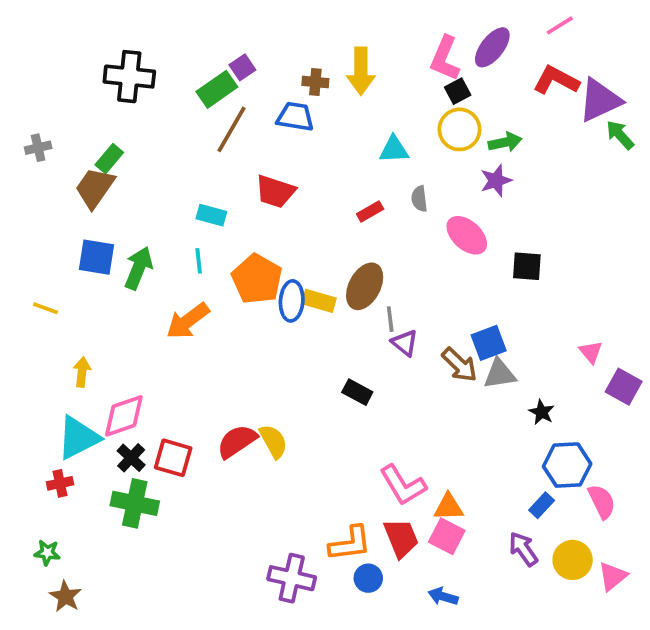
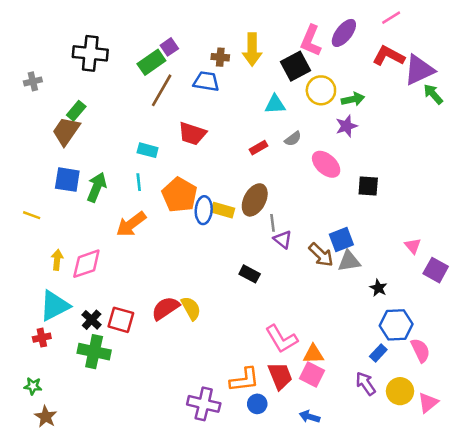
black square: (458, 91) -> (295, 66), moved, size x1.6
gray cross: (38, 148) -> (33, 81), moved
gray semicircle: (419, 199) -> (293, 139), turned -120
pink diamond: (124, 416) -> (86, 264), moved

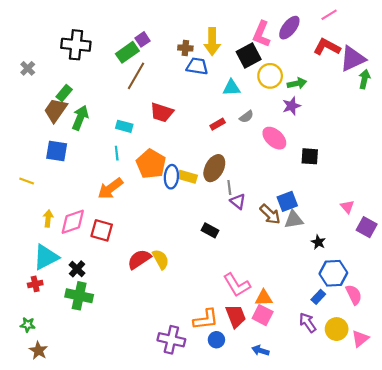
gray cross: (33, 81) -> (28, 68), turned -32
blue trapezoid: (206, 81) -> (197, 66), moved
green arrow: (433, 94) -> (364, 79), turned 54
green arrow: (97, 187) -> (80, 118), moved
red square: (121, 320) -> (102, 230), moved

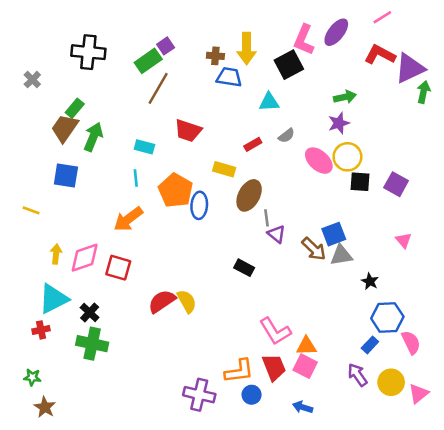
yellow circle: (270, 76) -> (347, 157), moved
yellow rectangle: (187, 177) -> (224, 169), moved
purple square: (367, 227) -> (396, 184), moved

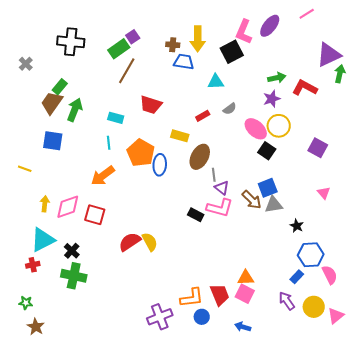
red L-shape: (380, 55) -> (305, 88), moved
black square: (360, 182) -> (267, 151), moved, turned 30
pink L-shape: (275, 331) -> (220, 208), moved, turned -44
purple cross: (199, 395) -> (160, 317), turned -35

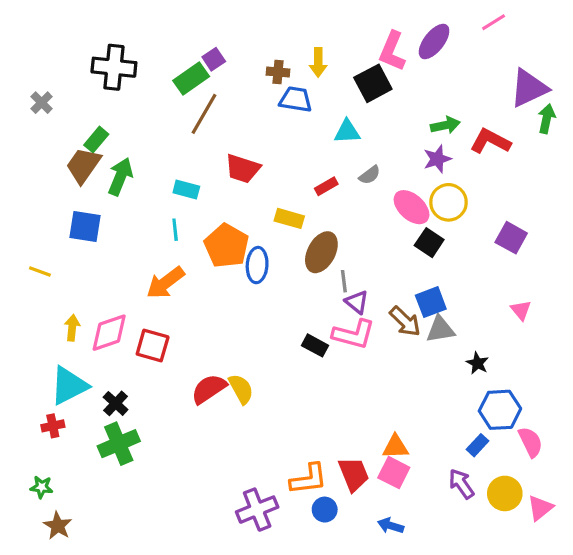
yellow arrow: (198, 39) -> (318, 62), size x0.7
green cross: (74, 276) -> (119, 444), turned -35

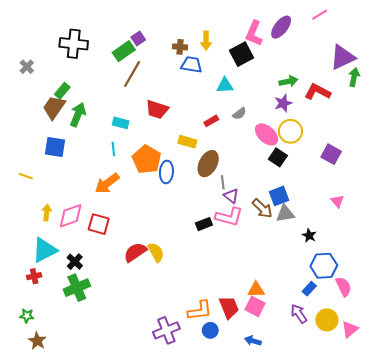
black rectangle: (315, 345) -> (204, 224), turned -49

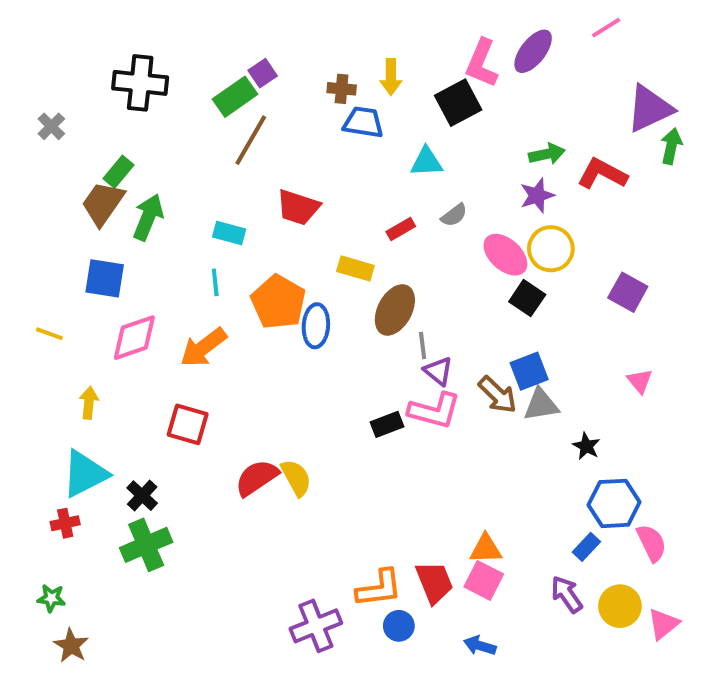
pink diamond: (71, 216) -> (134, 338), moved

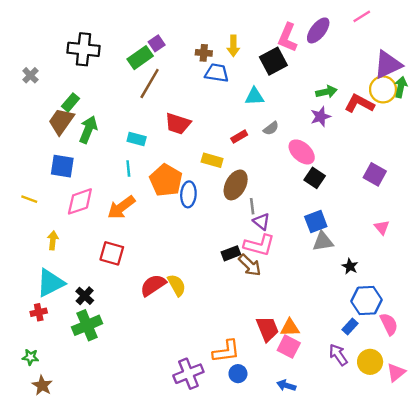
yellow circle: (551, 249) -> (383, 89), moved
brown arrow: (498, 395) -> (250, 265), moved
red trapezoid: (434, 582) -> (267, 329), moved

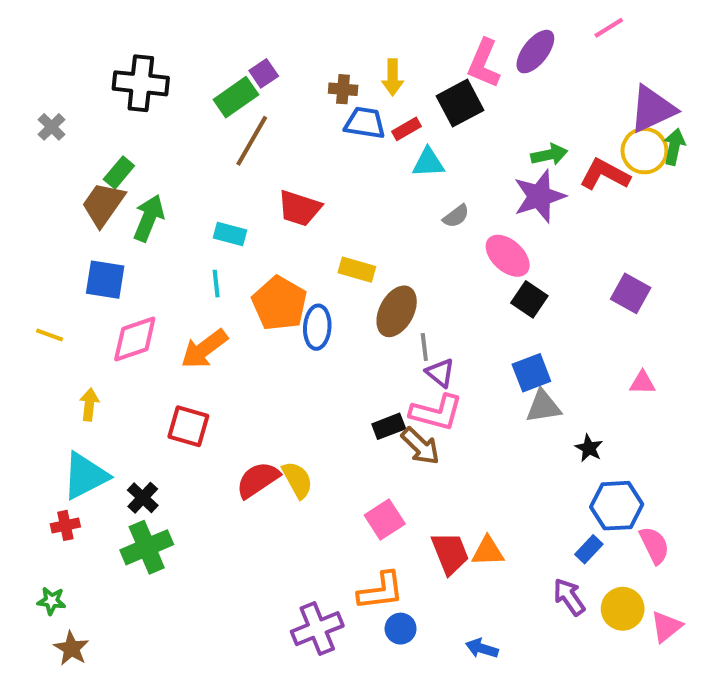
purple star: (321, 117) -> (539, 196), size x1.5
red rectangle: (239, 137) -> (406, 129), moved
pink triangle: (382, 227) -> (642, 383), turned -49
pink square: (289, 347) -> (385, 520), moved, turned 30

